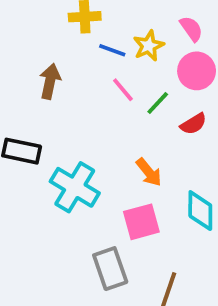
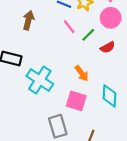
pink square: (141, 222) -> (76, 101), turned 30

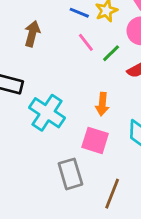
orange arrow: (82, 73) -> (102, 104), turned 42

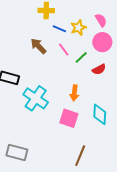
brown arrow: (32, 34) -> (38, 46), moved, turned -60
gray rectangle: (70, 174) -> (17, 153), moved, turned -60

